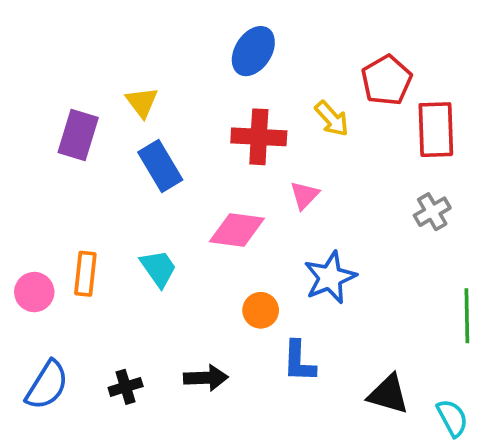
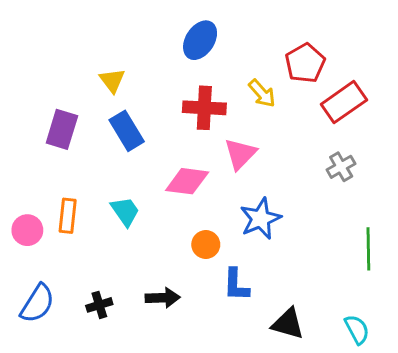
red rectangle: (436, 130) -> (344, 102), turned 57
purple rectangle: (78, 135) -> (62, 129), moved
pink triangle: (304, 195) -> (240, 154), size x1.4
black triangle: (388, 394) -> (288, 324), moved

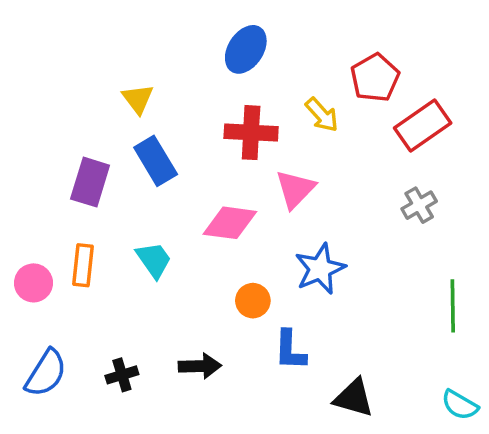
purple rectangle: (62, 129) -> (90, 182), moved
cyan semicircle: (357, 329) -> (460, 405), moved, turned 148

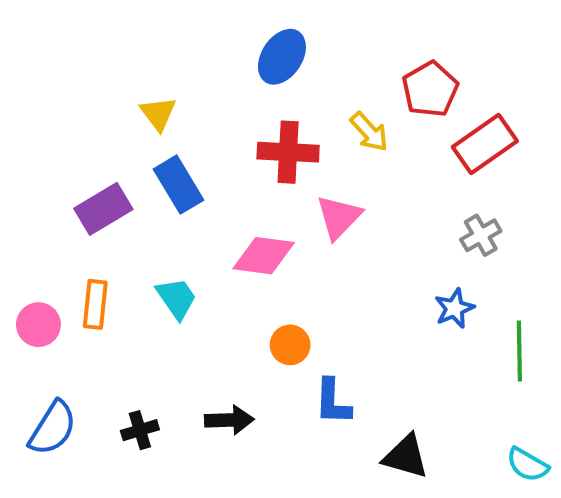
purple rectangle: (90, 182) -> (103, 209), turned 42
blue star: (320, 269) -> (454, 308), moved, size x0.7

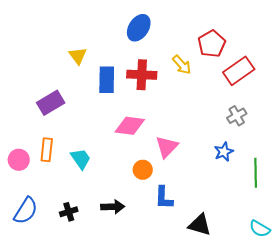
blue rectangle: (178, 185) -> (107, 80), moved, turned 32
pink triangle: (339, 217) -> (167, 147), moved
cyan trapezoid: (176, 298) -> (81, 159), moved

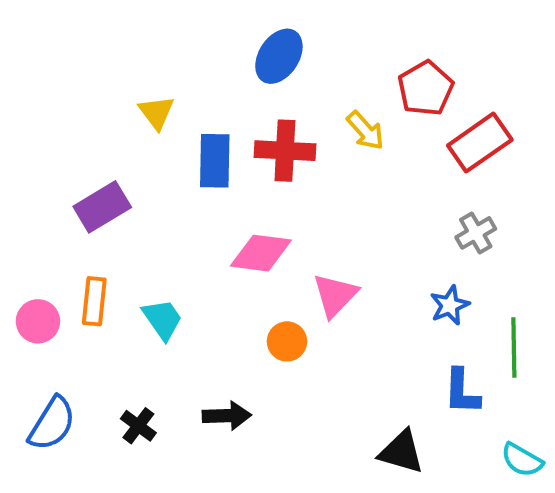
blue L-shape: (164, 198) -> (462, 392), moved
black cross: (69, 212) -> (138, 426), turned -36

